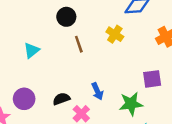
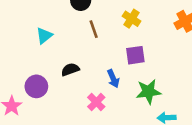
purple square: (152, 79) -> (135, 55), moved
black semicircle: (61, 99) -> (70, 69), moved

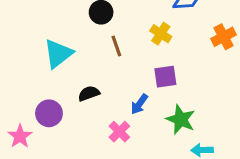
cyan triangle: (44, 36) -> (58, 54), size x1.5
blue arrow: (113, 79) -> (139, 104), turned 60
green star: (148, 92) -> (181, 119), turned 30

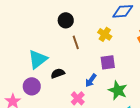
cyan triangle: (58, 54) -> (38, 59), moved

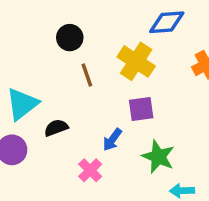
yellow cross: (105, 34) -> (136, 61), size x1.5

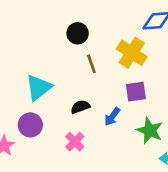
black semicircle: (56, 128) -> (80, 107), moved
pink cross: (90, 170) -> (75, 142), moved

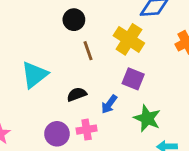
purple square: (136, 92) -> (133, 79), turned 30
purple circle: (30, 125) -> (57, 134), moved
pink cross: (75, 142) -> (87, 130), moved, turned 36

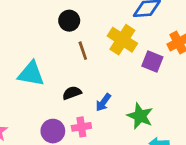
cyan triangle: (34, 75) -> (31, 74), turned 48
purple square: (133, 79) -> (152, 62), moved

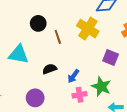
black circle: (69, 21) -> (38, 23), moved
purple square: (152, 62) -> (111, 58), moved
pink cross: (81, 127) -> (80, 95), moved

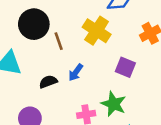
black circle: (38, 23) -> (34, 24), size x1.5
blue arrow: (73, 76) -> (76, 73), moved

